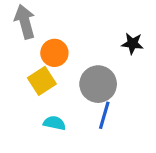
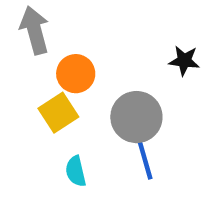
blue line: (104, 115) -> (145, 160), turned -32
cyan semicircle: (54, 123) -> (76, 171), turned -115

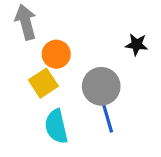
cyan semicircle: (76, 171) -> (56, 126), size x1.5

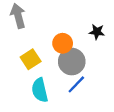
orange circle: (56, 54) -> (63, 43), moved
blue line: (108, 118) -> (76, 84), turned 60

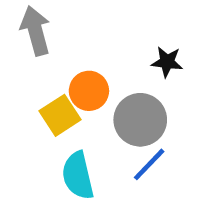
black star: (97, 32) -> (167, 62), moved
orange circle: (63, 43) -> (89, 91), moved

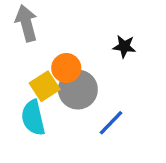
gray circle: (140, 120) -> (78, 90), moved
cyan semicircle: (78, 176) -> (33, 118), moved

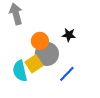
black star: (124, 46) -> (69, 35), moved
yellow square: (45, 86) -> (34, 64), moved

